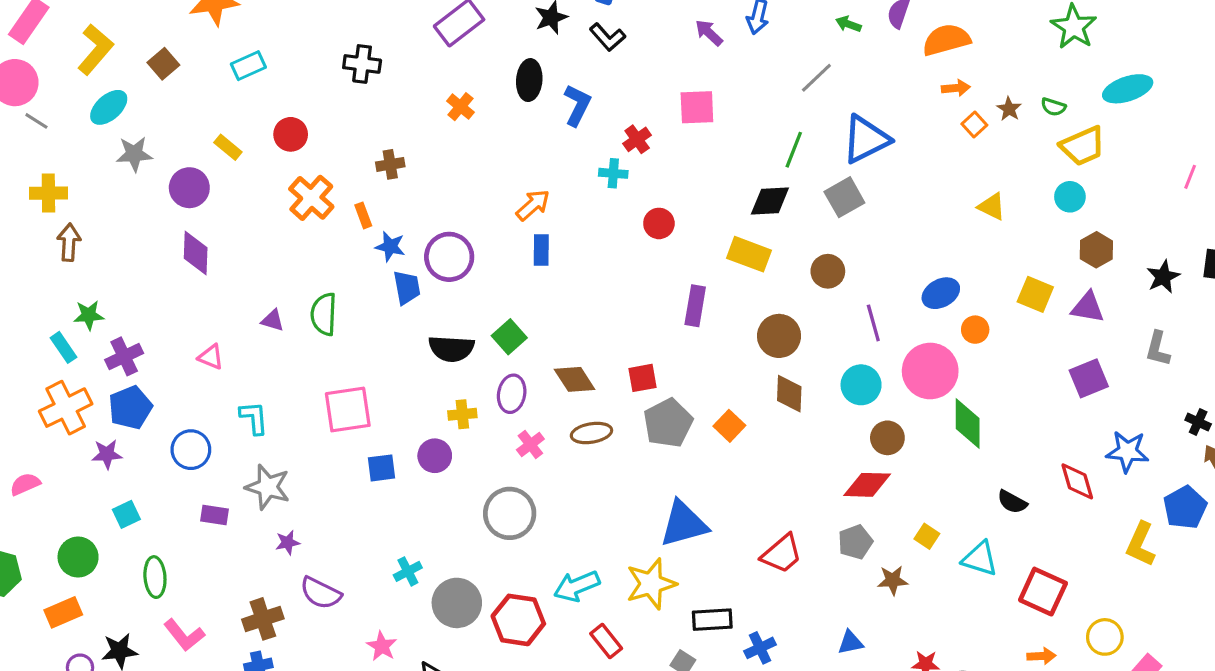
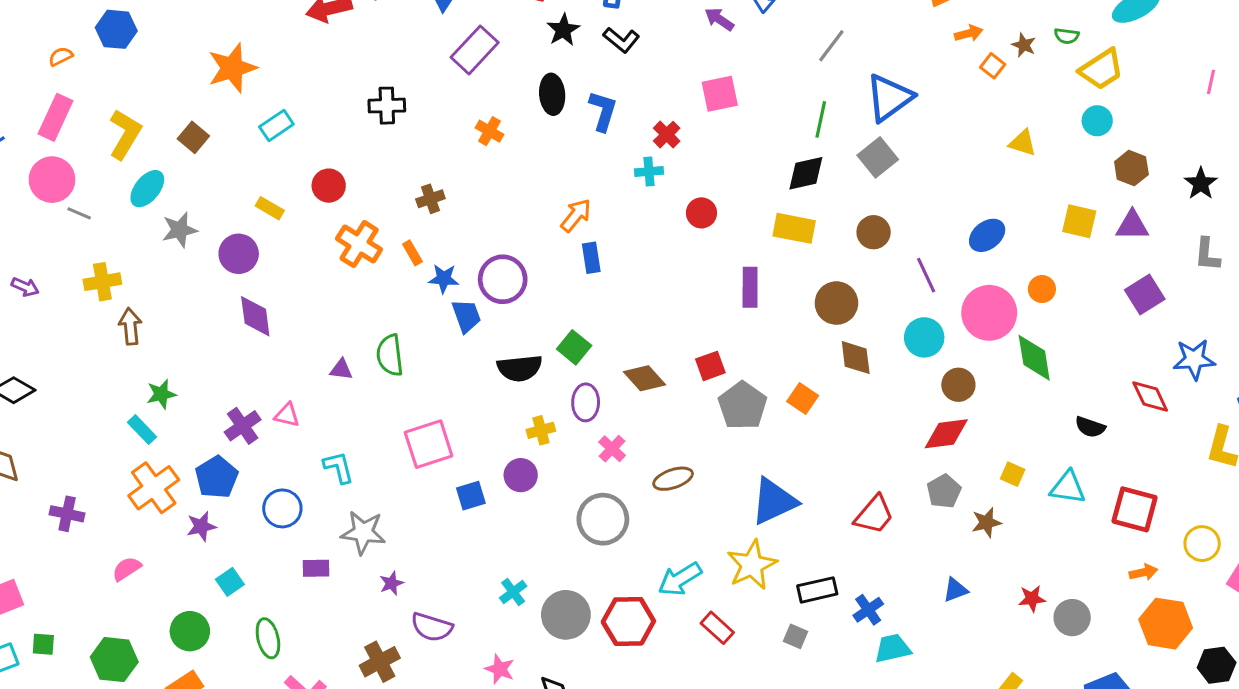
orange circle: (975, 330) -> (1042, 289), moved
purple cross: (124, 356) -> (243, 426), moved
brown ellipse: (591, 433) -> (673, 479), moved

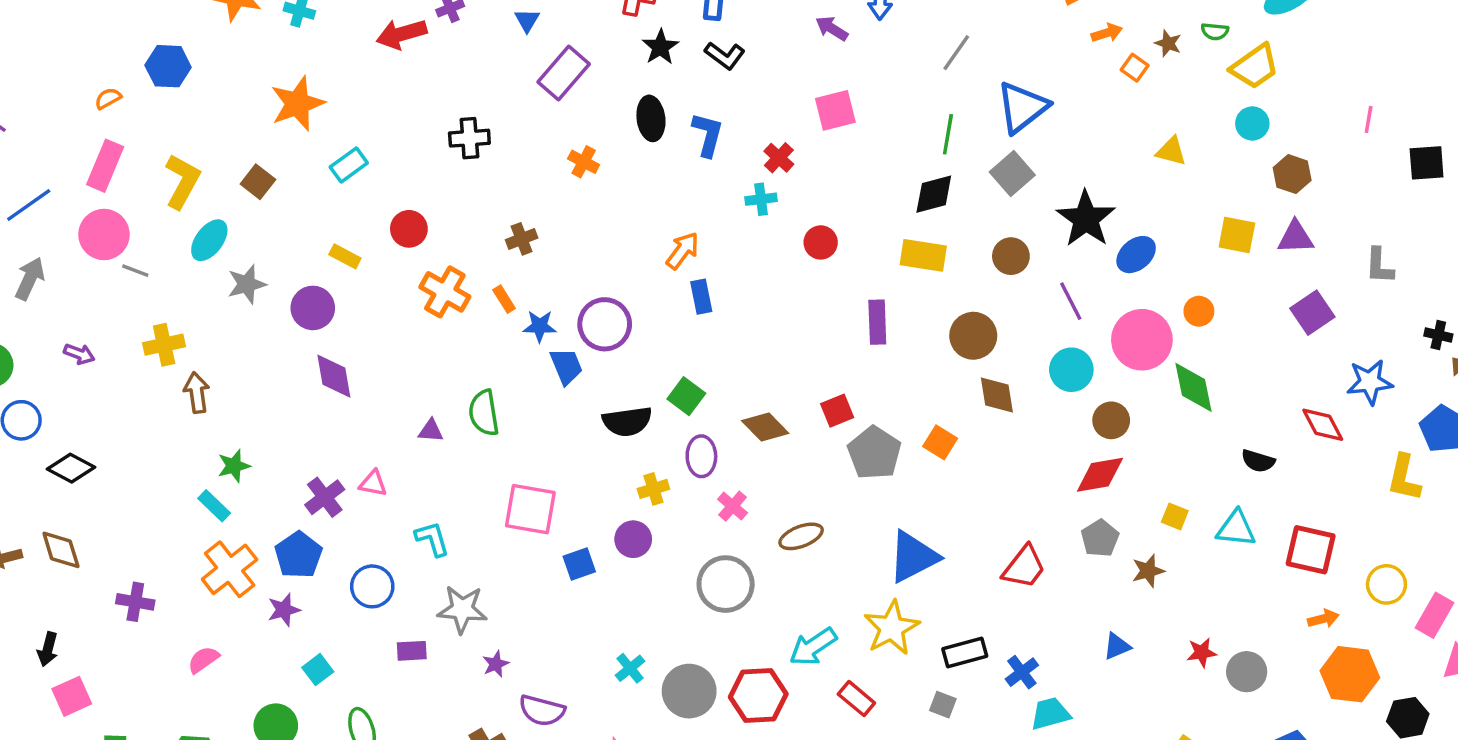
pink line: (1211, 82) -> (1369, 119), moved
black star: (1201, 184) -> (1086, 219), moved, size x1.6
pink square: (429, 444) -> (530, 509), turned 30

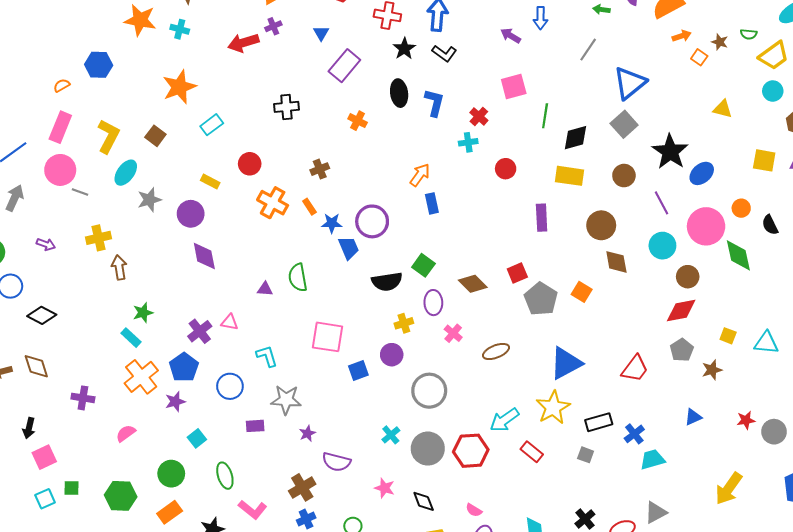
green line: (948, 134) -> (545, 116), moved
black semicircle: (1258, 461) -> (770, 225), moved, turned 48
gray circle: (726, 584) -> (429, 391), moved

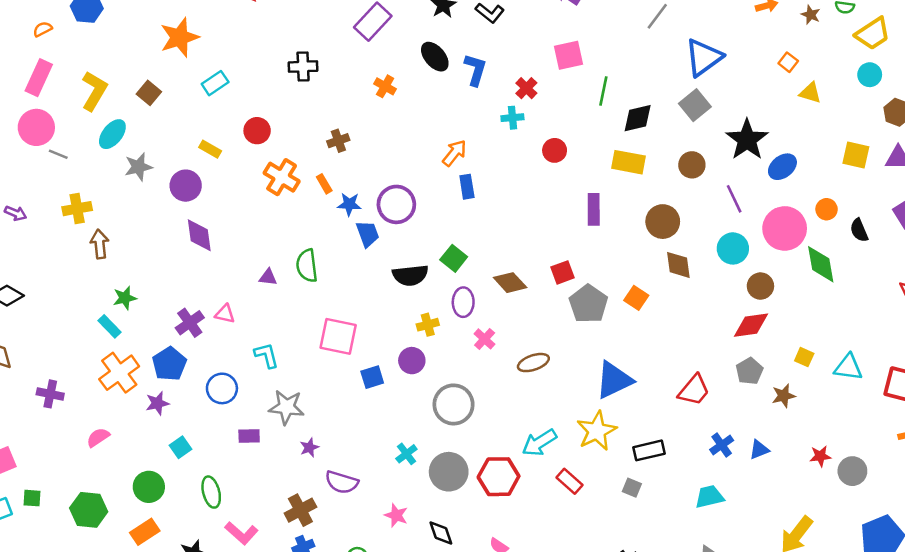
orange square: (699, 57) -> (788, 62), moved
black ellipse: (399, 93) -> (435, 57), turned -35
blue cross: (634, 434) -> (722, 445), moved

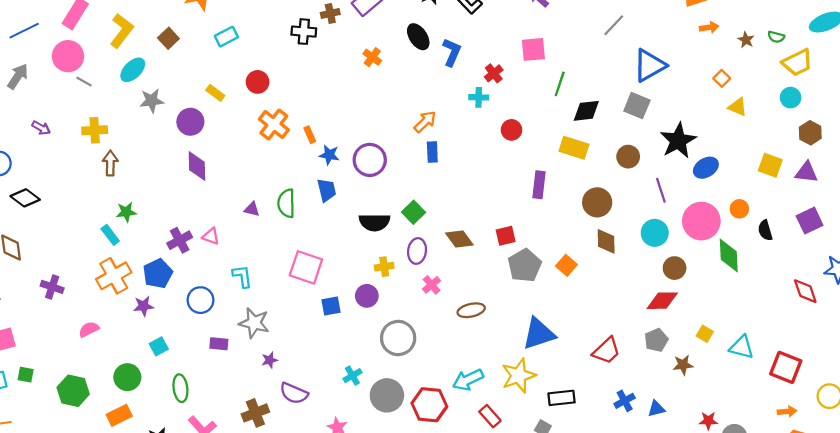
gray square: (695, 105) -> (637, 106), turned -35
brown cross: (338, 141) -> (330, 13), moved
blue trapezoid: (368, 234) -> (327, 190), moved

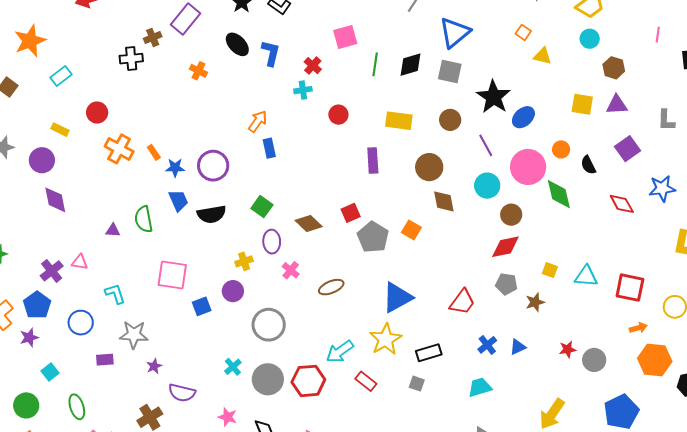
black diamond: (586, 111) -> (411, 65), moved
black semicircle: (374, 222) -> (212, 214), moved
red diamond: (805, 291) -> (622, 204), moved
gray pentagon: (656, 340) -> (506, 284), turned -30

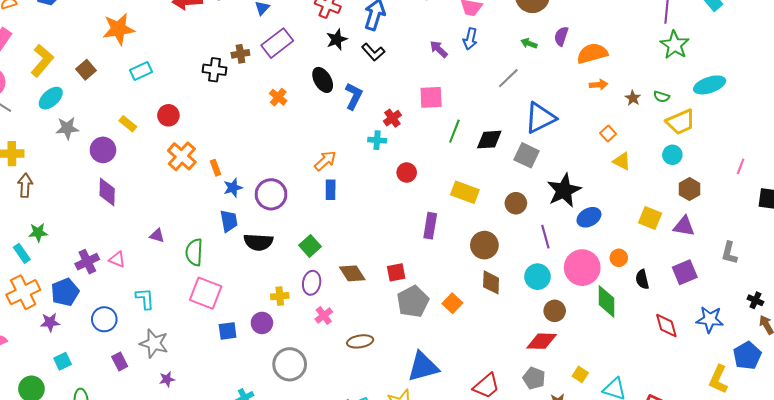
blue star: (175, 168) -> (233, 188), turned -30
green semicircle: (144, 219) -> (194, 252), moved
purple rectangle: (105, 360) -> (120, 361), turned 54

